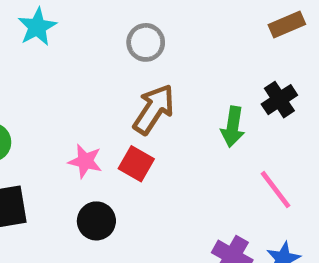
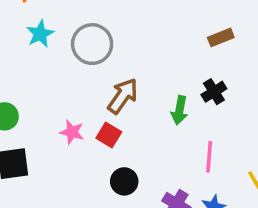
gray circle: (146, 42) -> (92, 44), moved, size x1.5
pink line: (275, 190) -> (209, 157), turned 40
black circle: (96, 221) -> (124, 181), moved

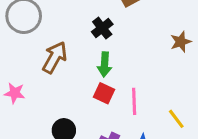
black cross: (214, 92) -> (102, 28), moved
red square: (109, 135) -> (104, 93), moved

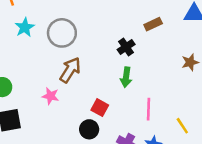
brown arrow: (55, 57) -> (70, 70), moved
red square: (104, 93) -> (100, 108), moved

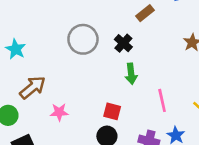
gray circle: (62, 33) -> (83, 39), moved
brown arrow: (70, 70) -> (33, 87), moved, turned 32

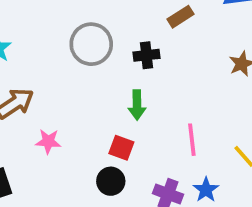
black cross: (123, 43) -> (147, 55), turned 36
green arrow: (131, 74) -> (137, 105), moved

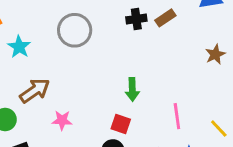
gray circle: (91, 44) -> (75, 30), moved
black cross: (147, 55) -> (136, 19), moved

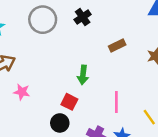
brown rectangle: (165, 18) -> (117, 45), moved
black cross: (136, 19) -> (83, 17), moved, turned -35

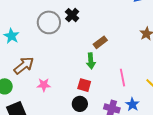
black cross: (83, 17) -> (72, 15), moved
brown rectangle: (117, 45) -> (100, 42), moved

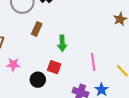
brown rectangle: (100, 42) -> (37, 29), moved, turned -32
black circle: (80, 104) -> (38, 80), moved

